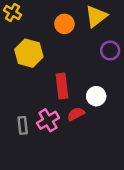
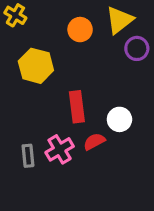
purple circle: (110, 51) -> (137, 48), moved

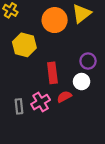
orange circle: (80, 30) -> (55, 20), size x1.5
purple circle: (137, 48) -> (88, 61), moved

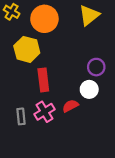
orange circle: (55, 20) -> (44, 19), moved
red rectangle: (52, 73) -> (43, 80), moved

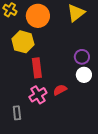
white circle: (89, 89) -> (84, 75), moved
gray rectangle: (21, 116) -> (17, 113), moved

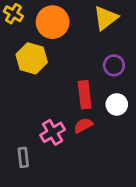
purple circle: (82, 57) -> (114, 65), moved
red rectangle: (37, 68) -> (85, 95), moved

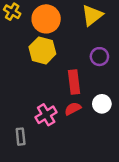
yellow hexagon: (32, 58) -> (42, 50), moved
white circle: (117, 104) -> (102, 104), moved

